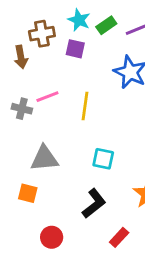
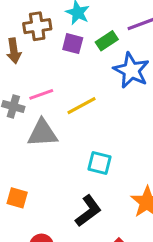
green rectangle: (106, 25) -> (107, 41), moved
yellow line: (85, 106) -> (81, 106), turned 52
gray triangle: (44, 158) -> (42, 133), moved

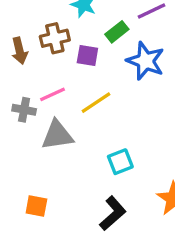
brown cross: (37, 26) -> (55, 38), moved
purple square: (73, 44) -> (87, 56), moved
cyan square: (100, 163) -> (120, 162), turned -30

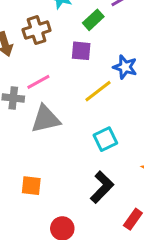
purple square: (87, 56) -> (81, 51), moved
blue star: (145, 61) -> (125, 67), moved, size x0.7
yellow line: (96, 103) -> (98, 91), moved

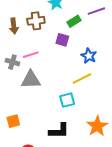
yellow line: (98, 91) -> (82, 79), moved
orange square: (31, 186) -> (13, 121), turned -32
black L-shape: (102, 187) -> (59, 131), turned 35

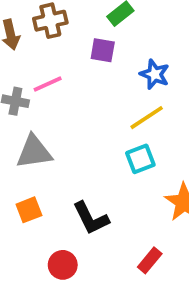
gray triangle: (31, 80) -> (34, 152), moved
cyan square: (67, 100) -> (140, 159), moved
black L-shape: (59, 131) -> (91, 218), moved, turned 70

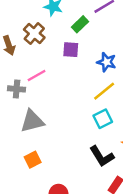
brown cross: (50, 21) -> (34, 34), turned -30
black L-shape: (91, 218) -> (102, 156), moved

